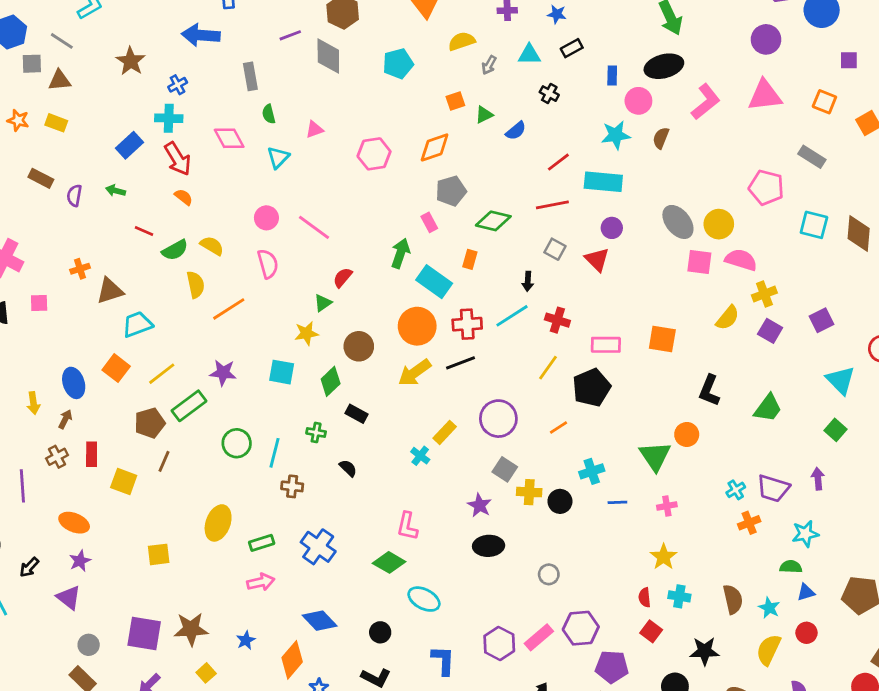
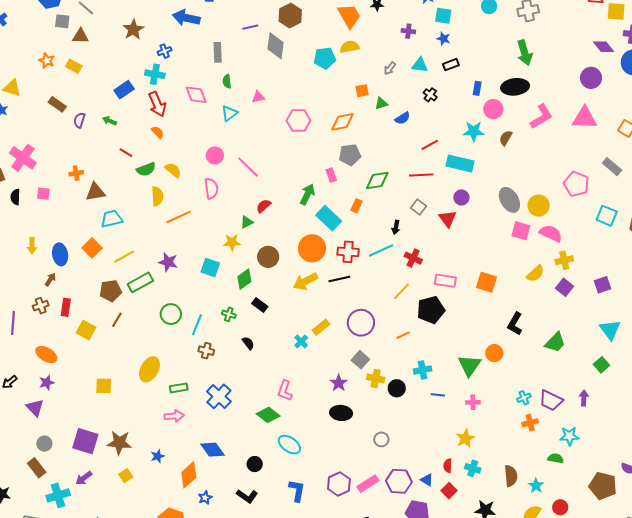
yellow semicircle: (462, 41) -> (350, 47), moved
green diamond: (493, 221) -> (377, 181), turned -30
yellow arrow: (33, 403) -> (32, 246), moved
blue triangle: (806, 592) -> (427, 480), moved, turned 40

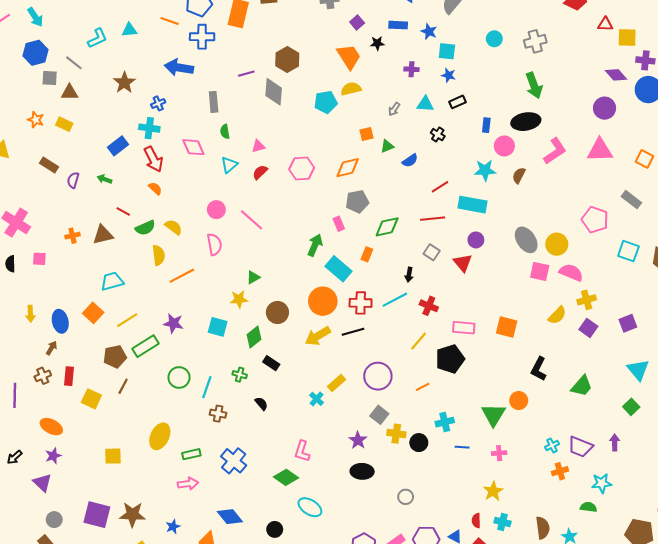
brown triangle: (95, 192) -> (103, 235), moved
red semicircle: (264, 206) -> (260, 172), moved

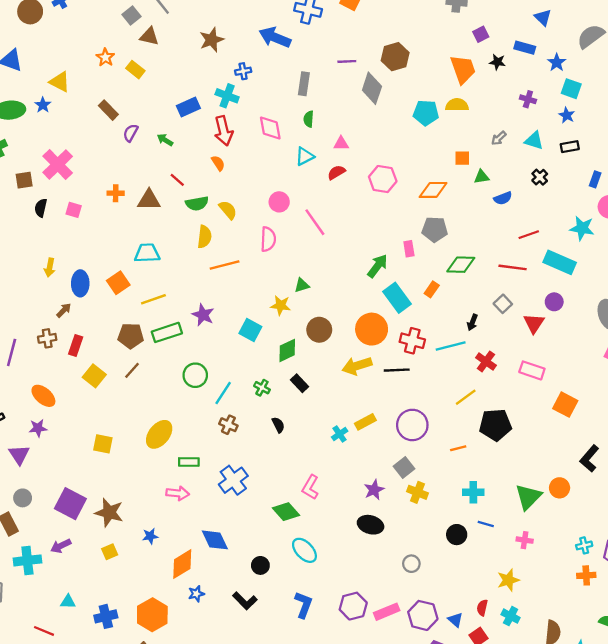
gray square: (50, 78) -> (131, 16), turned 35
pink rectangle: (464, 328) -> (532, 370), moved
black circle: (419, 443) -> (457, 535), moved

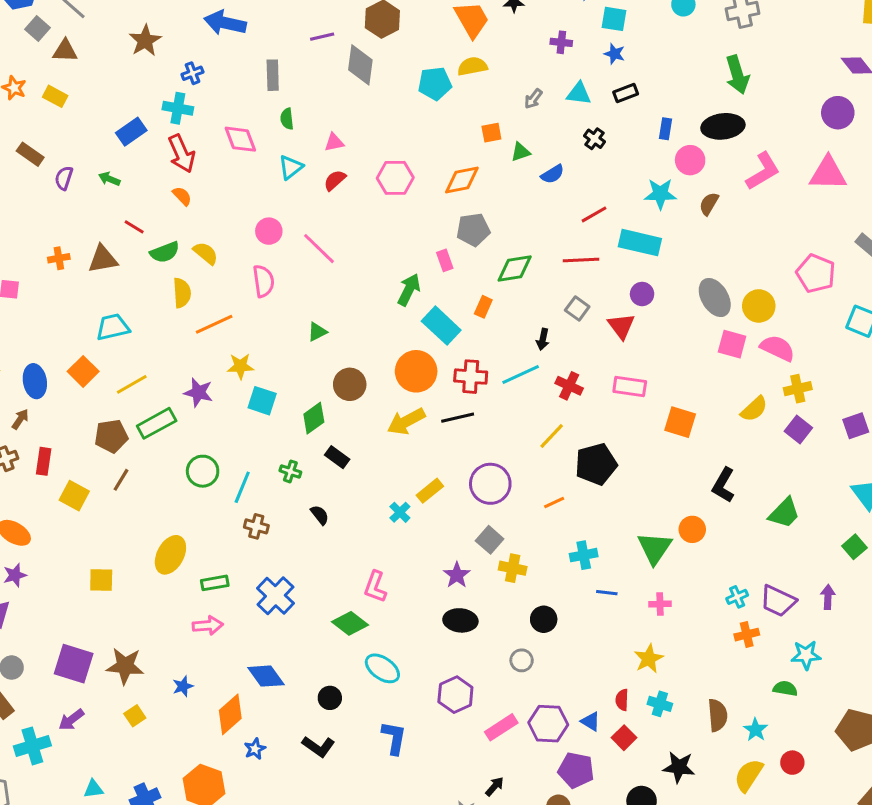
yellow star: (281, 305) -> (240, 366), moved
black circle: (457, 535) -> (544, 619), moved
purple hexagon: (353, 606) -> (455, 695), moved

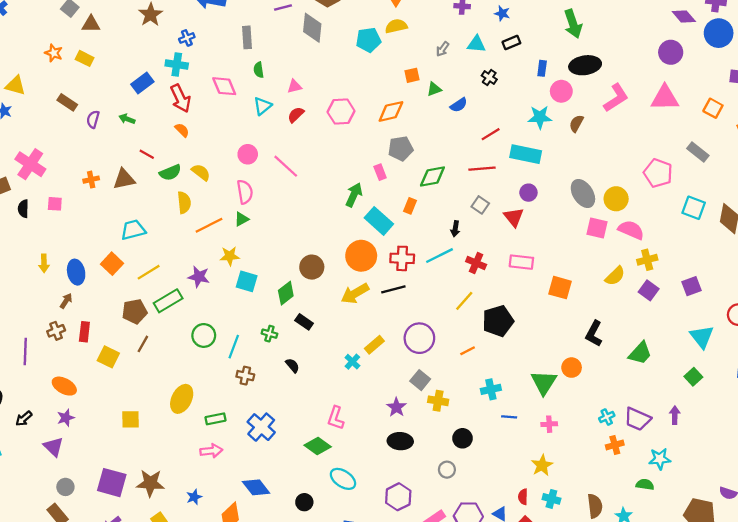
green arrow: (737, 75) -> (573, 24), moved
green triangle: (317, 332) -> (242, 219), moved

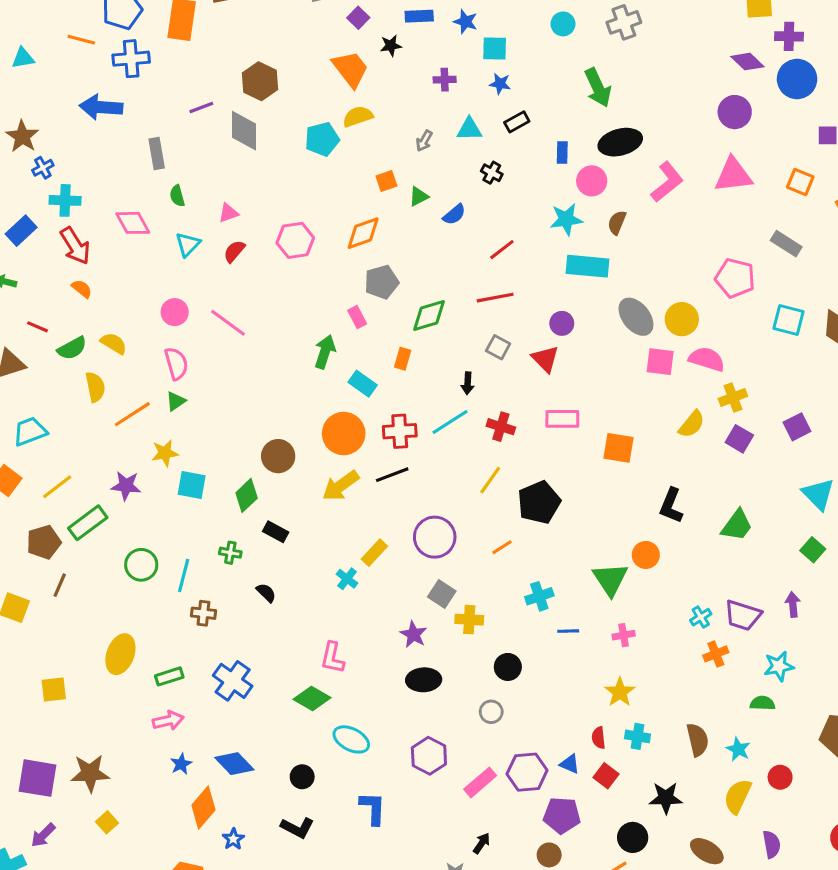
blue cross: (187, 38) -> (43, 168), moved
cyan rectangle: (526, 154) -> (588, 266), moved
cyan rectangle: (379, 221) -> (363, 384), size x0.7
blue star: (194, 497) -> (181, 764), moved

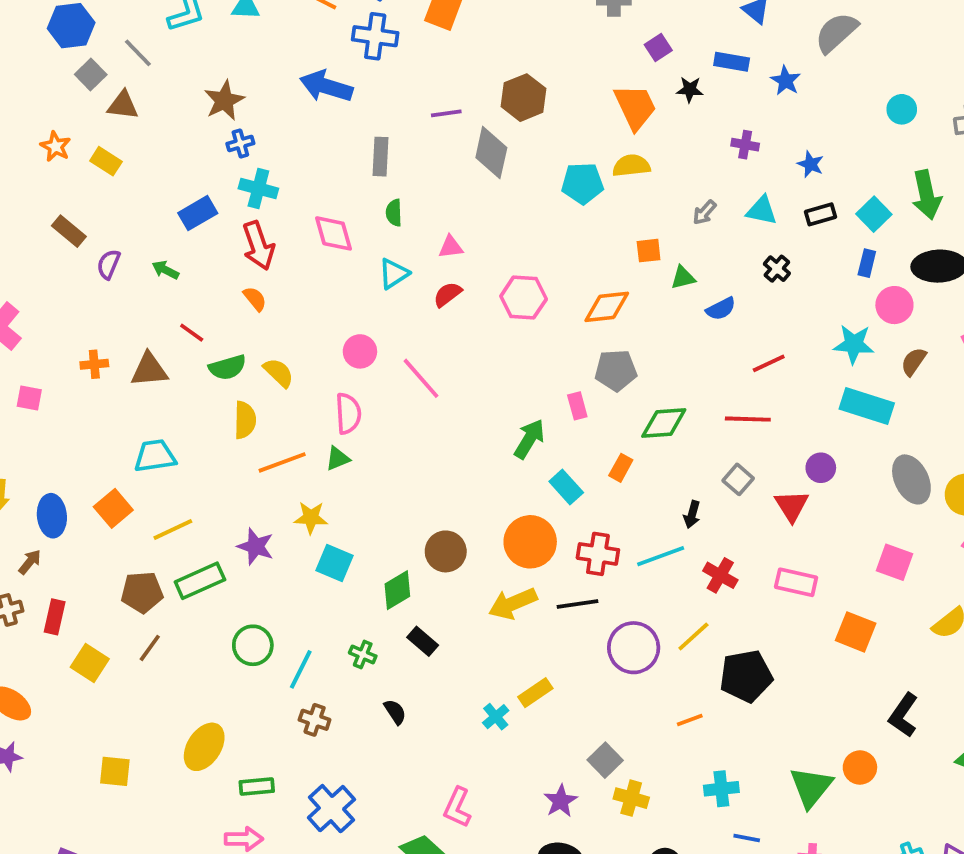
cyan square: (495, 48) -> (874, 214), moved, turned 32
pink square: (660, 362) -> (895, 562), moved
purple circle: (435, 537) -> (634, 648), moved

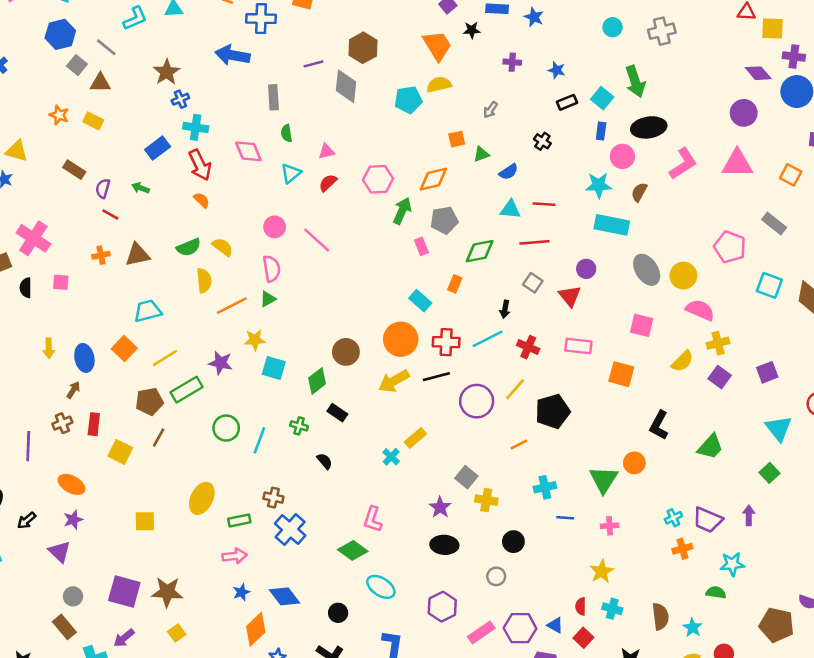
cyan triangle: (762, 210) -> (510, 209), moved
red line: (192, 333) -> (110, 214), moved
red line: (769, 363) -> (544, 204), turned 35
green arrow: (529, 439) -> (402, 211), moved
brown cross: (315, 720) -> (273, 498), moved

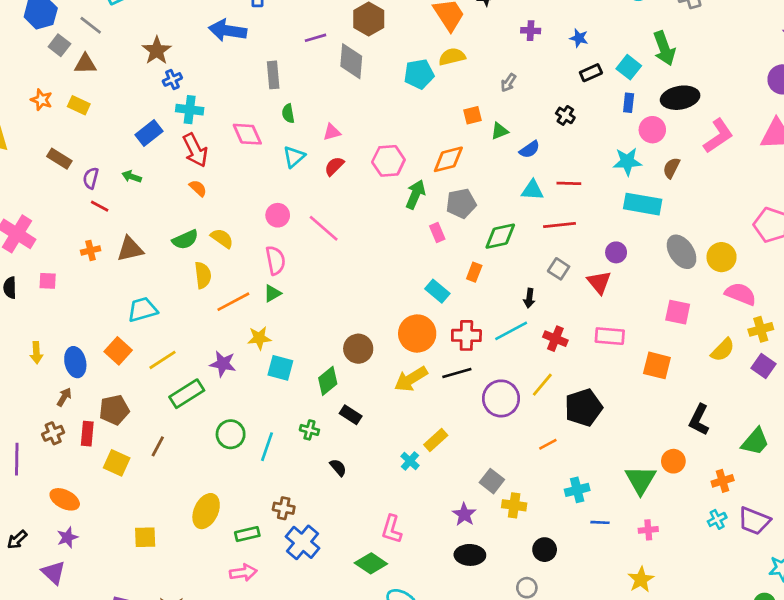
brown pentagon: (149, 401) -> (114, 410), moved
orange cross: (682, 549) -> (723, 481), moved

